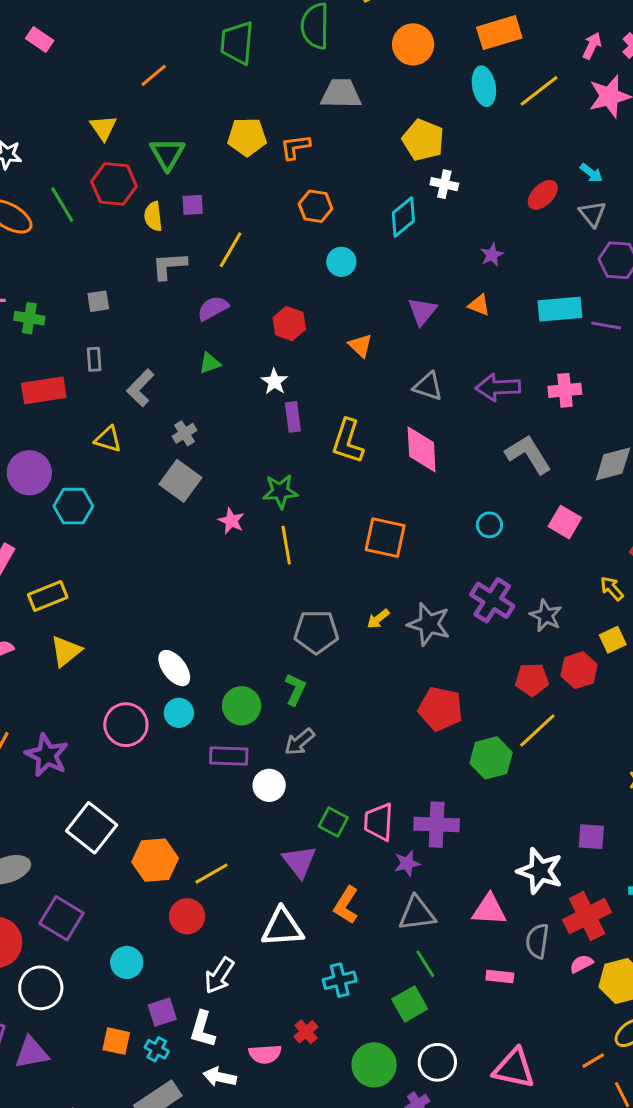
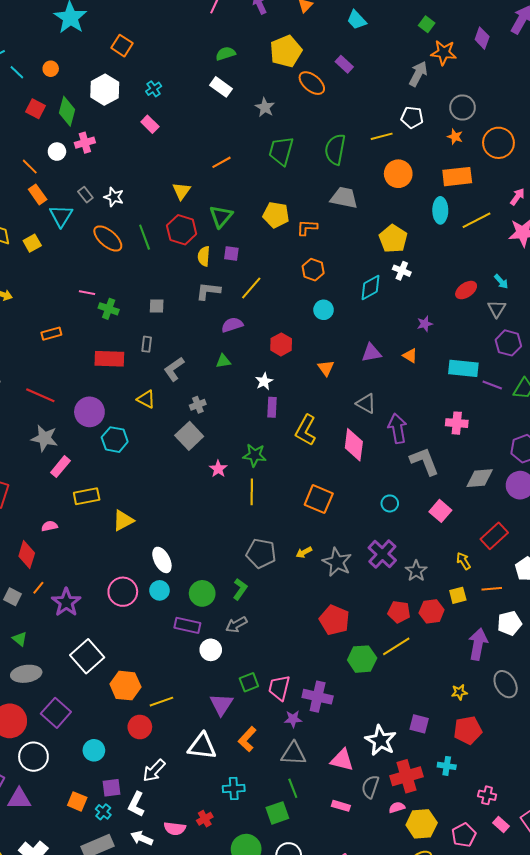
purple triangle: (422, 311) -> (371, 353), turned 30
purple arrow: (498, 387) -> (397, 428), moved, turned 72
yellow triangle: (66, 651) -> (123, 520), moved
green square: (333, 822) -> (249, 682), turned 30

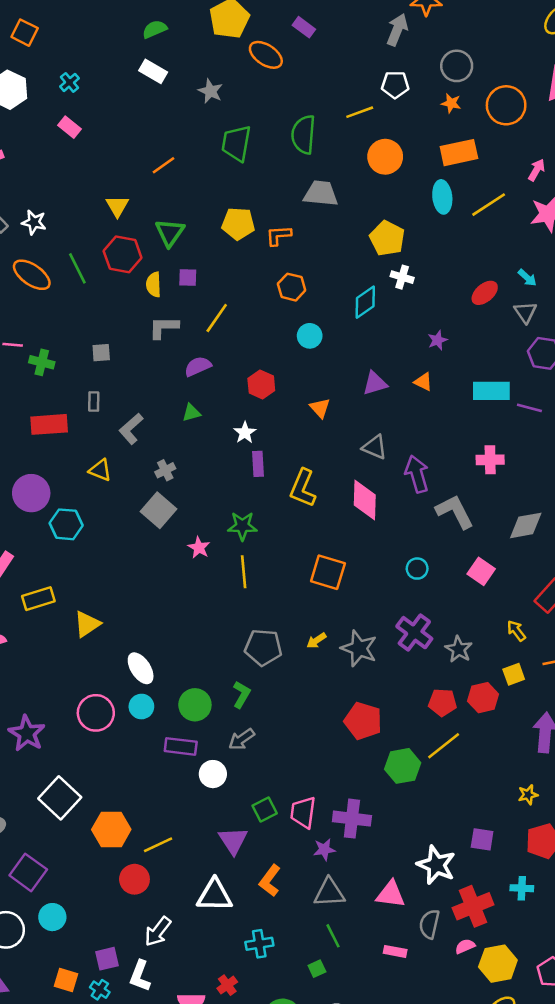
cyan circle: (94, 750) -> (52, 917), moved
green square: (277, 813) -> (317, 969), size x0.6

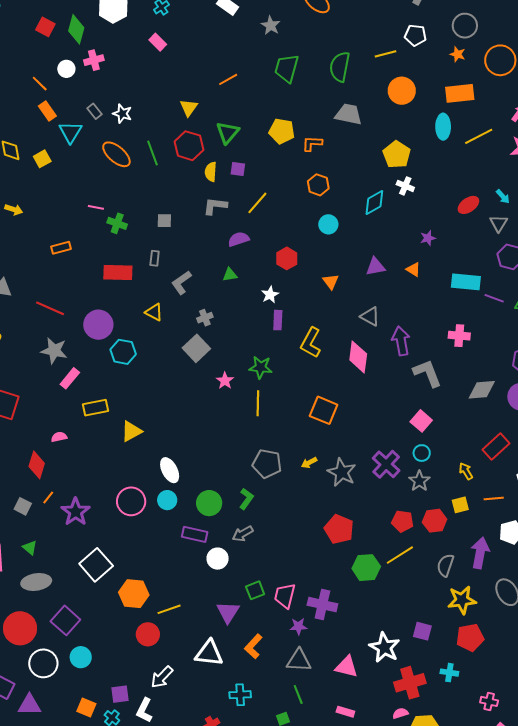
cyan circle: (417, 569) -> (422, 453), moved
pink square: (481, 571) -> (421, 421), moved
yellow star: (528, 795) -> (462, 600), size x1.8
gray semicircle: (429, 924) -> (445, 565), moved

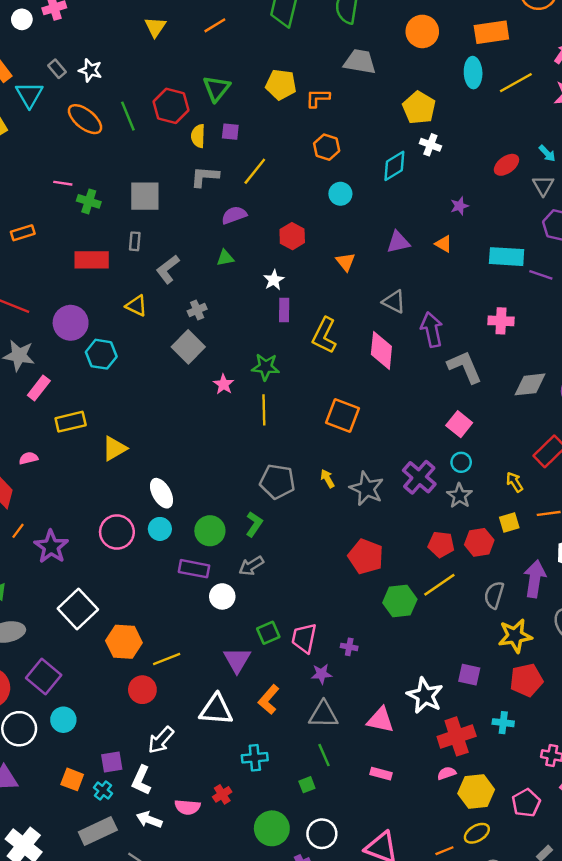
yellow triangle: (189, 108) -> (155, 27), moved
gray square: (164, 221) -> (145, 196), size x1.8
yellow arrow: (309, 463) -> (327, 479), turned 91
purple cross: (322, 605) -> (349, 647), size x0.5

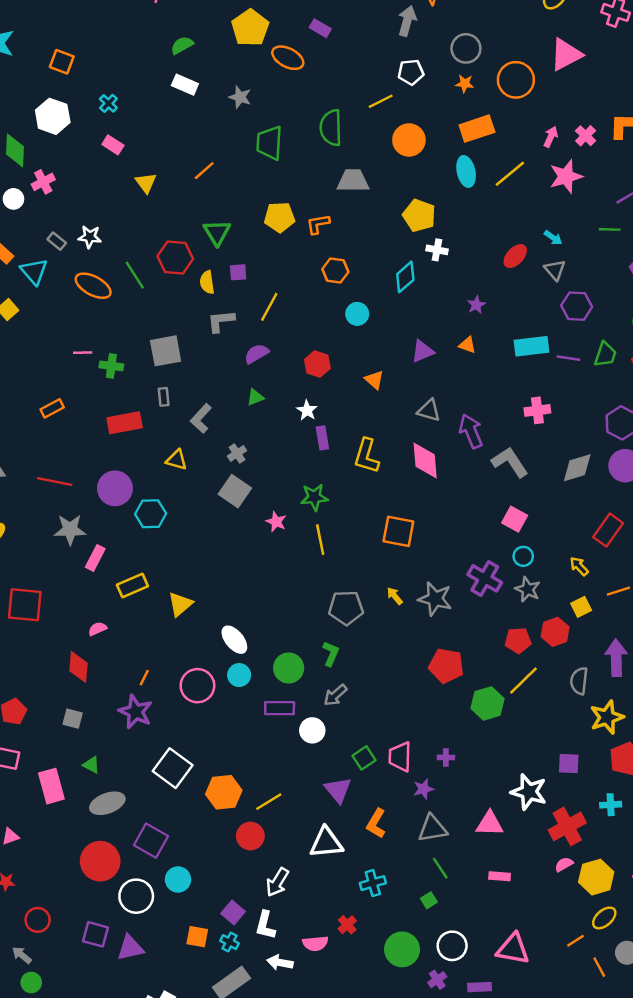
orange line: (18, 531) -> (144, 678), moved
purple square: (112, 762) -> (233, 913), turned -30

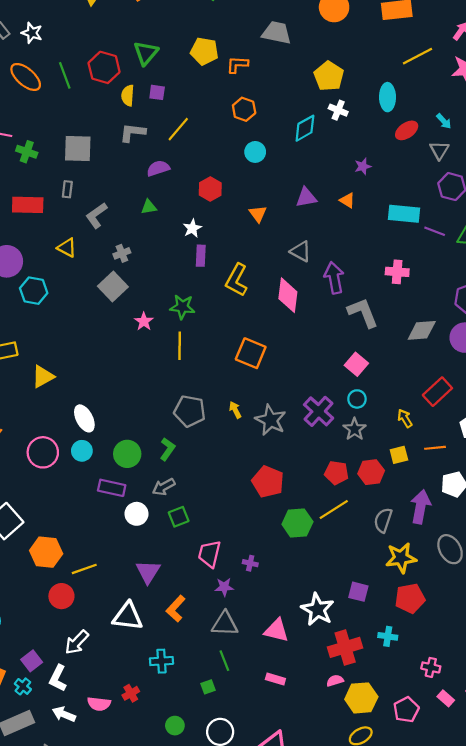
cyan ellipse: (466, 171) -> (387, 97), moved
green square: (364, 758) -> (179, 517), moved
green circle: (402, 949) -> (175, 726), size x0.6

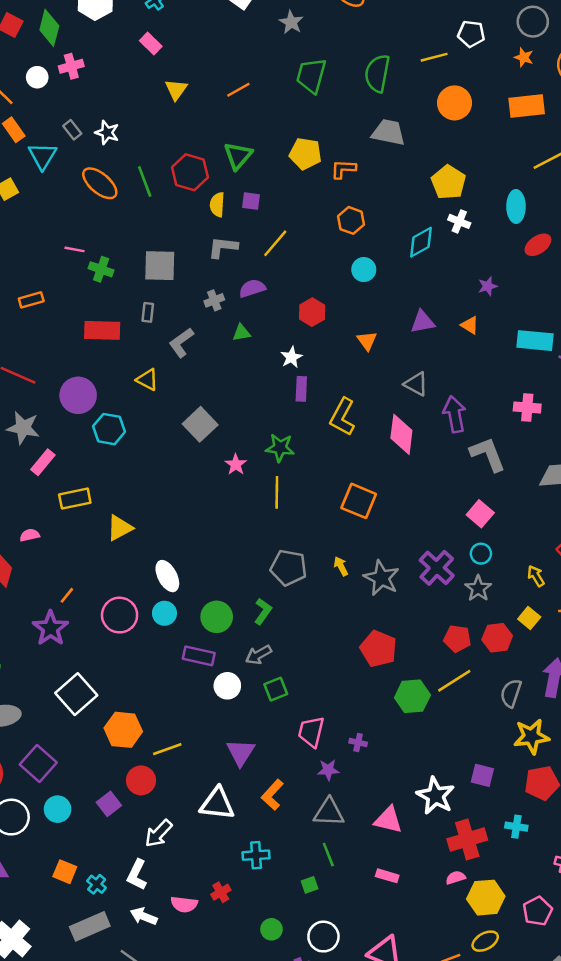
gray cross: (122, 253) -> (214, 300), moved
yellow square: (399, 455) -> (529, 618), turned -36
purple square: (32, 661) -> (109, 804), moved

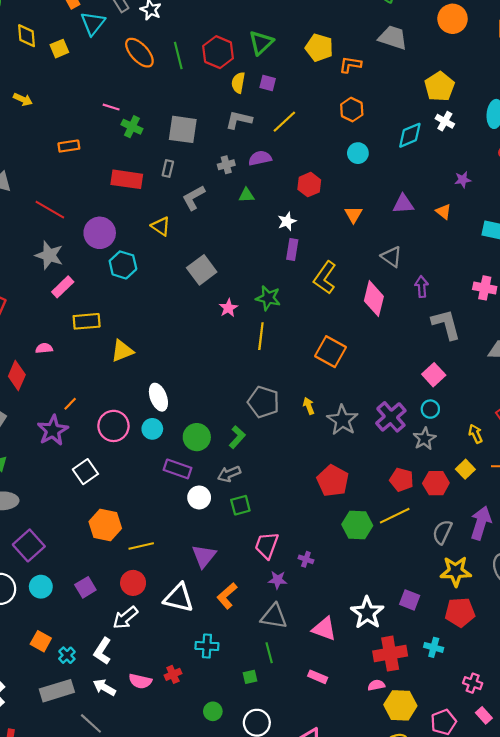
purple arrow: (455, 414) -> (422, 287), size x0.7
white square: (76, 694) -> (85, 472), moved, size x0.7
red circle: (141, 780) -> (133, 583), moved

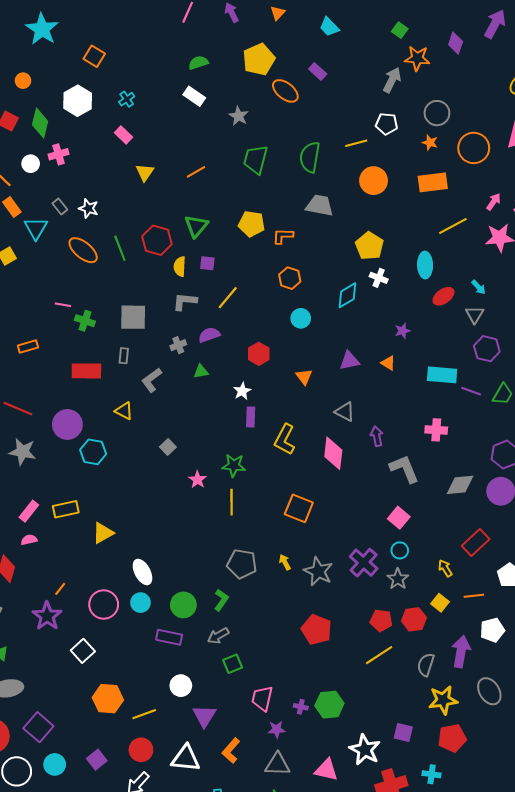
gray square: (202, 270) -> (168, 447), size x0.6
pink rectangle: (63, 287) -> (29, 511), moved
white circle: (199, 497) -> (181, 686), moved
green hexagon: (357, 525) -> (329, 705), moved

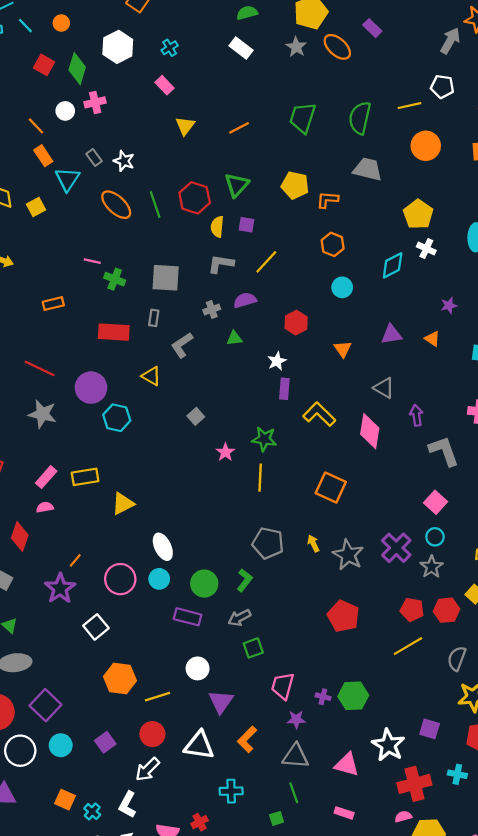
gray star: (239, 116) -> (296, 47), moved
yellow L-shape: (285, 439) -> (319, 414), turned 104

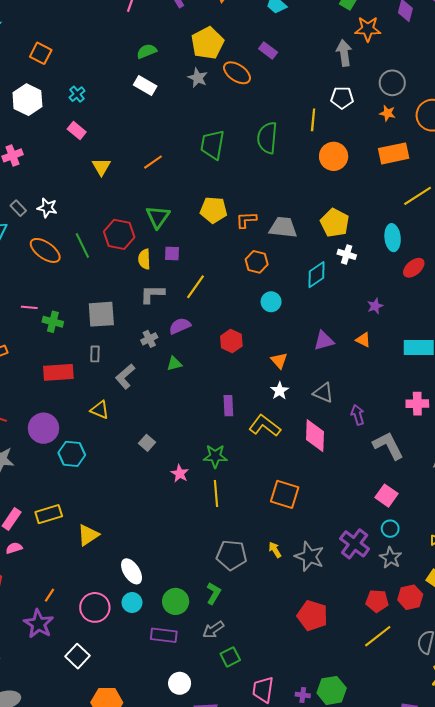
gray arrow: (450, 41) -> (344, 53), turned -30
yellow line: (409, 106) -> (313, 120), turned -65
gray trapezoid: (368, 169) -> (283, 227), moved
white star: (277, 361) -> (280, 391), moved

